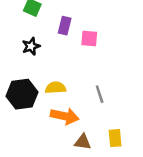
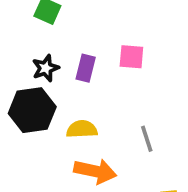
purple rectangle: (65, 26) -> (86, 68), moved
black hexagon: (22, 94) -> (32, 110), moved

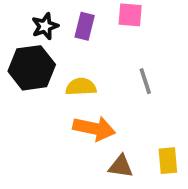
gray line: (147, 139) -> (145, 81), moved

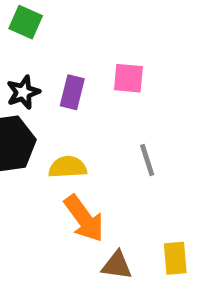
orange arrow: (94, 128) -> (84, 218), turned 42

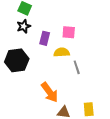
black star: (23, 92) -> (24, 26), moved
yellow semicircle: (68, 167) -> (62, 52), moved

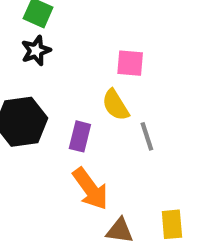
purple rectangle: (45, 38) -> (80, 136), moved
yellow semicircle: (62, 52) -> (115, 105), turned -119

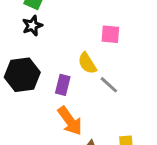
pink square: (130, 63) -> (110, 34), moved
gray line: (147, 136) -> (109, 85), turned -30

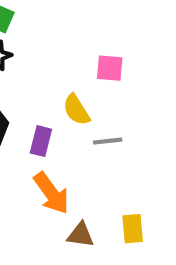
gray line: (109, 85) -> (108, 141), turned -48

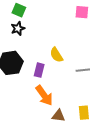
pink square: (110, 68) -> (82, 12), moved
gray line: (108, 141) -> (83, 70), moved

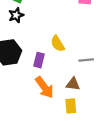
yellow rectangle: (84, 113) -> (71, 106), moved
brown triangle: (58, 116) -> (73, 84), moved

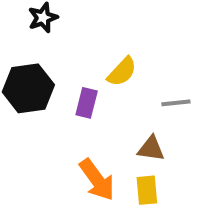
yellow semicircle: (58, 44) -> (122, 72), turned -105
orange arrow: (44, 87) -> (97, 180), moved

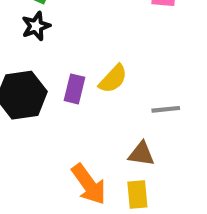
purple rectangle: (87, 103) -> (75, 89), moved

